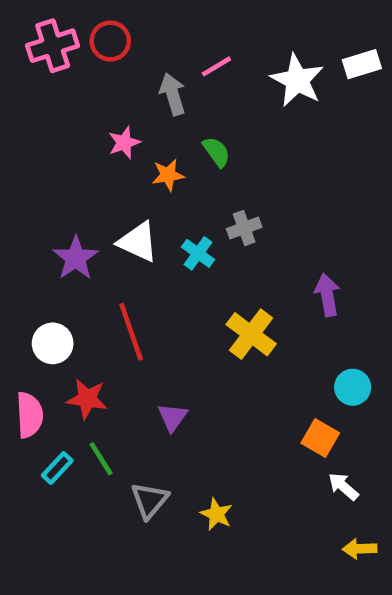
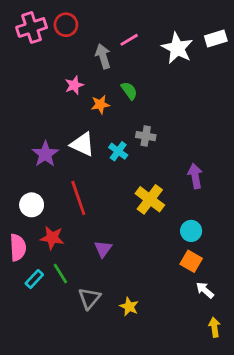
gray cross: (244, 228) -> (146, 136), turned 30
cyan circle: (353, 387) -> (191, 231), moved
yellow arrow: (360, 549) -> (214, 327), turned 84

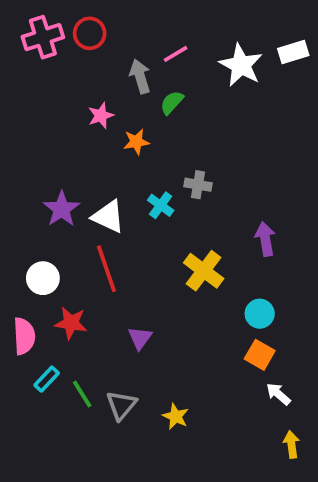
green semicircle: (129, 91) -> (172, 102), moved, turned -102
white triangle: (82, 144) -> (108, 216), moved
green line: (60, 274) -> (82, 394), moved

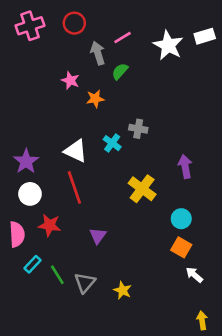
red circle: (90, 33) -> (74, 23), moved
pink star: (101, 116) -> (70, 80), turned -30
purple star: (62, 209) -> (26, 161), moved
yellow arrow: (291, 444) -> (202, 320), moved

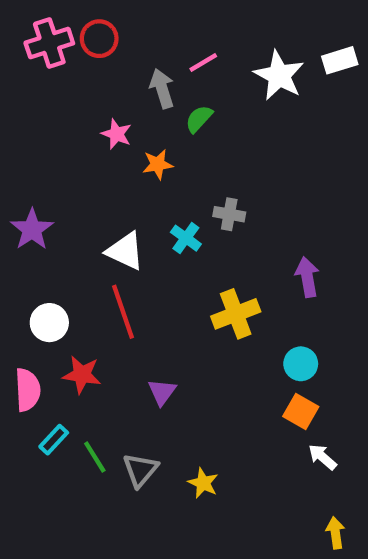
red circle: (74, 23) -> (99, 39), moved
purple star: (26, 161) -> (32, 229), moved
yellow cross: (142, 189) -> (236, 314), turned 32

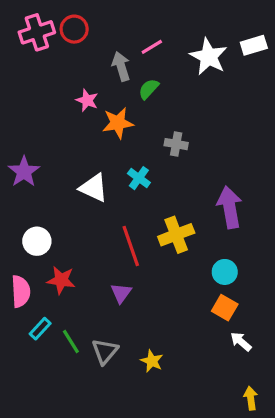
orange star: (158, 164) -> (118, 123), size x1.4
gray cross: (229, 214) -> (176, 144), moved
purple arrow: (307, 277) -> (230, 207), size x1.4
red line: (123, 312) -> (131, 246), moved

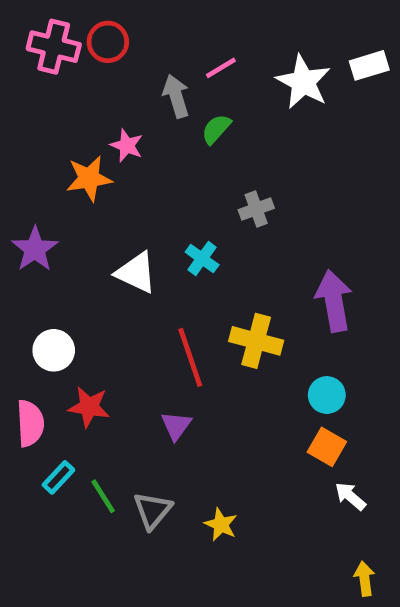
pink cross: (37, 32) -> (54, 47), turned 32
orange star: (118, 123) -> (89, 178), moved
gray cross: (176, 144) -> (256, 209), turned -30
yellow cross: (176, 235) -> (256, 341), turned 36

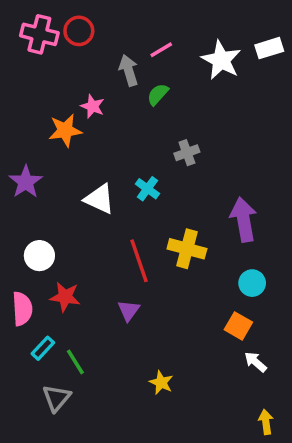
cyan circle: (327, 395) -> (252, 283), moved
gray triangle: (153, 510) -> (57, 398), moved

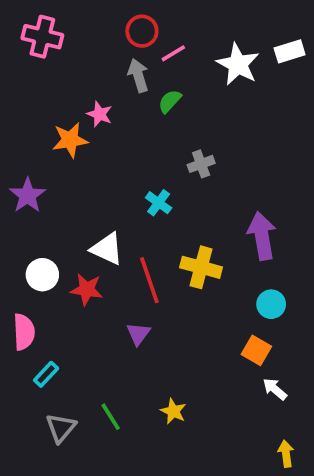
red circle: (79, 31) -> (142, 31), moved
white triangle: (99, 199) -> (107, 249), moved
red star: (65, 297) -> (87, 289), moved
green line: (75, 362) -> (111, 417), moved

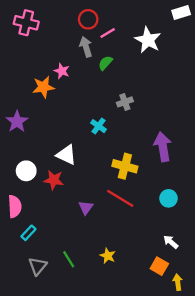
white rectangle: (290, 51) -> (181, 12), moved
red line: (149, 280) -> (120, 198), moved, turned -40
cyan circle: (271, 304) -> (169, 198), moved
orange square: (256, 350) -> (159, 266), moved

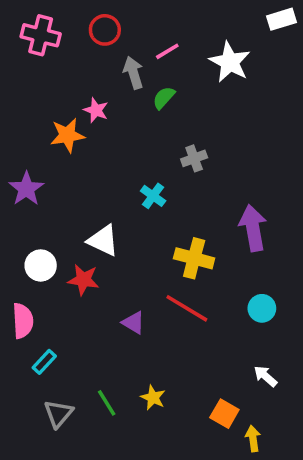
red circle: (88, 19) -> (105, 30), moved
purple triangle: (86, 208) -> (133, 323), turned -35
yellow star: (108, 256) -> (153, 398), moved
orange square: (159, 266) -> (224, 414), moved
yellow arrow: (178, 282) -> (253, 439), moved

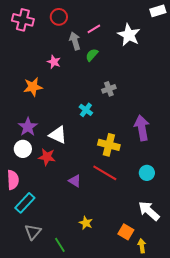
orange star: (67, 135) -> (33, 87), moved
purple star: (26, 189) -> (28, 127), moved
cyan rectangle: (44, 362) -> (25, 203), size x1.5
white arrow: (265, 376) -> (149, 211), size x1.6
green line: (107, 403) -> (60, 245), moved

